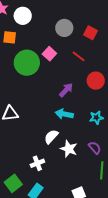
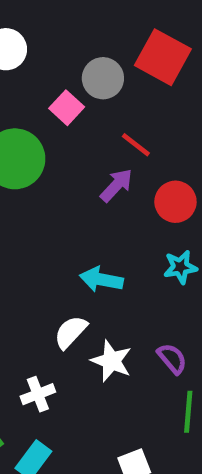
red square: (91, 33) -> (163, 57), moved, size x1.6
pink square: (49, 54) -> (67, 108), moved
purple arrow: (66, 90) -> (116, 185), moved
cyan star: (96, 118) -> (180, 267), moved

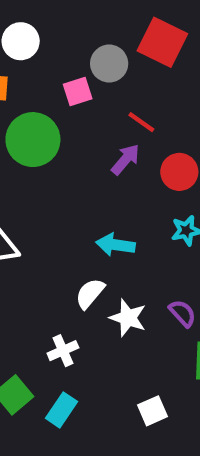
pink square: (67, 108) -> (78, 91), turned 32

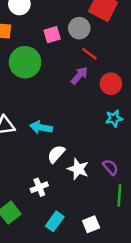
gray circle: (109, 64) -> (79, 28), moved
cyan arrow: (116, 245) -> (41, 127), moved
cyan rectangle: (61, 410) -> (55, 221), moved

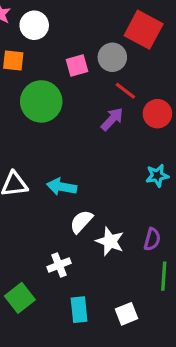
red circle: (111, 84) -> (157, 114), moved
purple semicircle: (110, 167) -> (152, 239), turned 56
cyan rectangle: (55, 221) -> (79, 310), turned -42

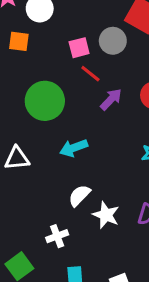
red line: (125, 91) -> (90, 74), moved
green circle: (41, 101) -> (45, 101), moved
cyan arrow: (62, 187) -> (74, 148), moved, turned -32

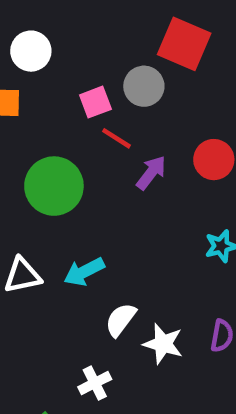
cyan arrow: (74, 148) -> (84, 272), moved

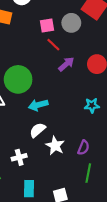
green circle: (54, 186) -> (18, 79), moved
cyan arrow: (84, 272) -> (38, 105), moved

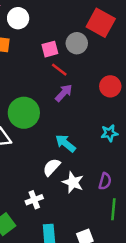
purple arrow: (66, 64) -> (64, 93), moved
cyan arrow: (38, 105) -> (65, 143), moved, turned 60

